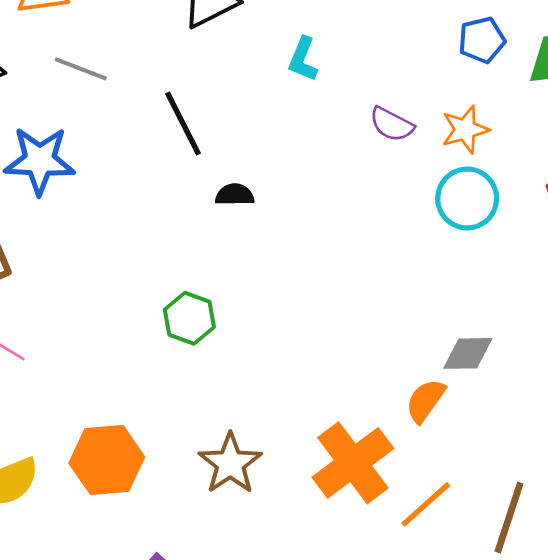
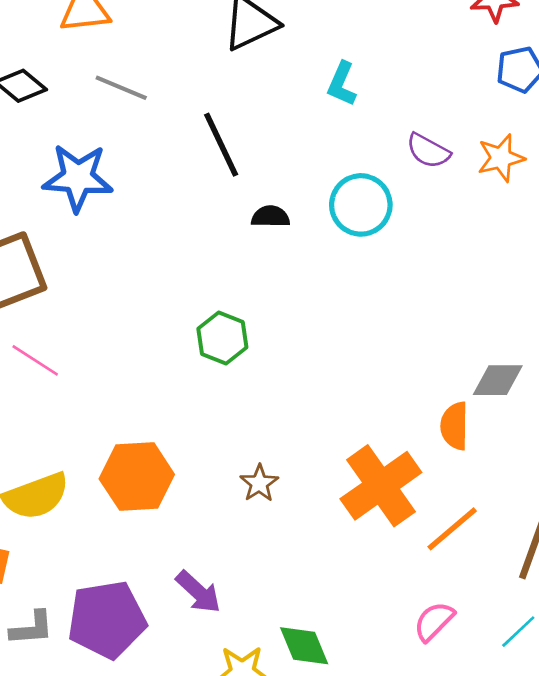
cyan circle: (467, 198) -> (361, 205), moved
orange semicircle: (425, 401) -> (455, 426), turned -36
brown star: (230, 464) -> (259, 483), size x0.6

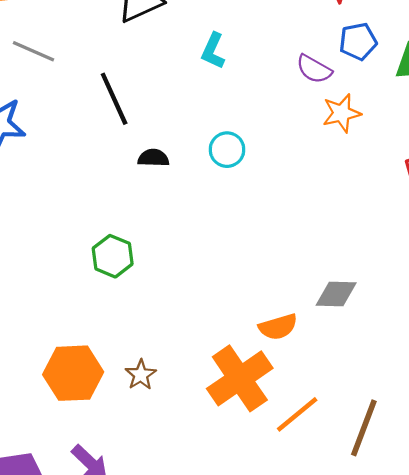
purple semicircle: (428, 151) -> (314, 69), moved
cyan circle: (361, 205) -> (227, 150), size x0.7
orange semicircle: (455, 426) -> (278, 327), moved, turned -108
orange hexagon: (137, 477) -> (73, 373), moved

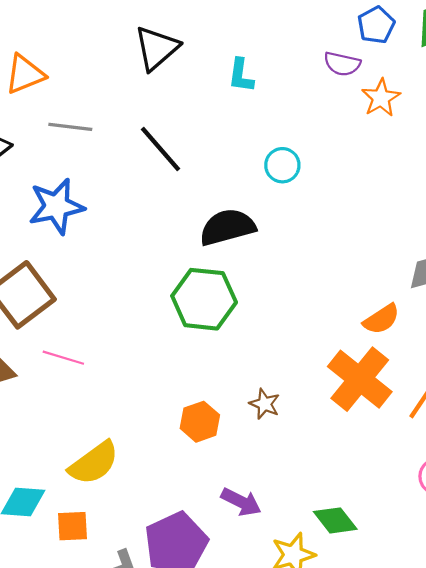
black semicircle: (153, 158) -> (227, 227), moved, size x1.8
green hexagon: (113, 256) -> (204, 299), size x1.5
orange hexagon: (73, 373) -> (200, 422), size x0.7

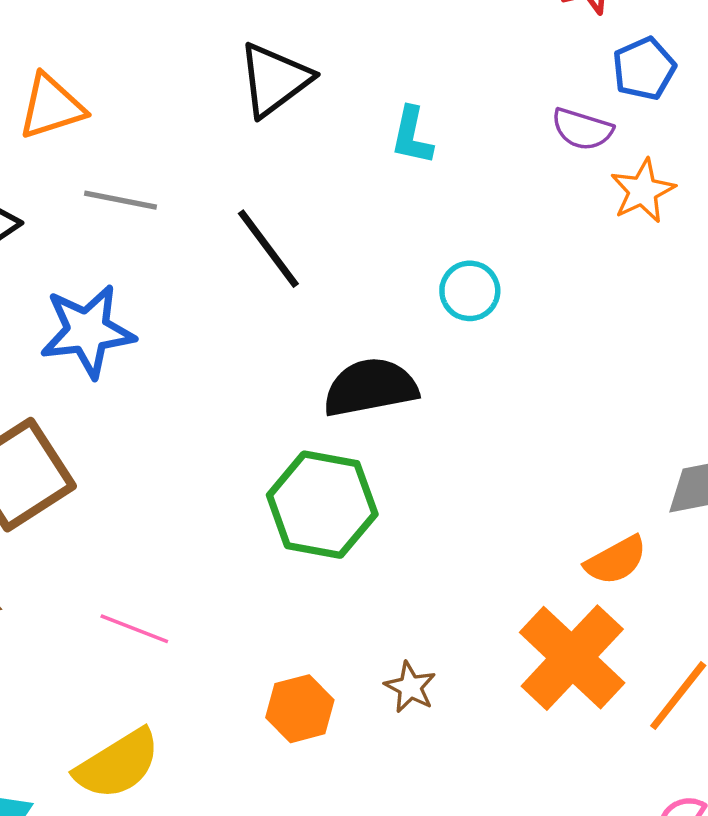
pink line: (63, 358) -> (134, 629), moved

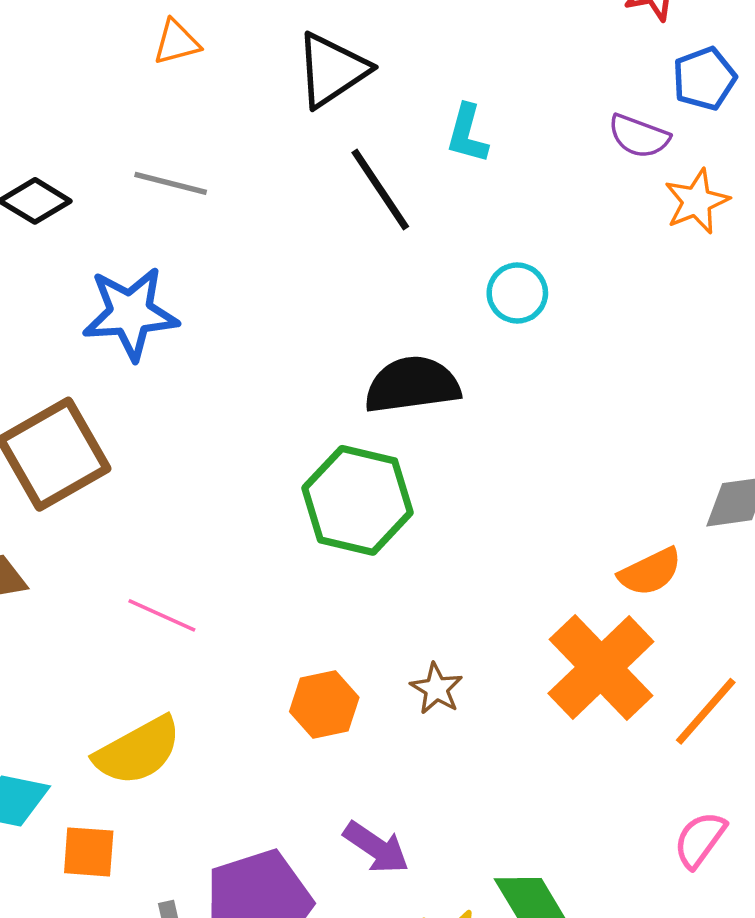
orange triangle: (51, 107) -> (177, 42), moved, size x0.7
black line: (268, 249) -> (380, 189), moved

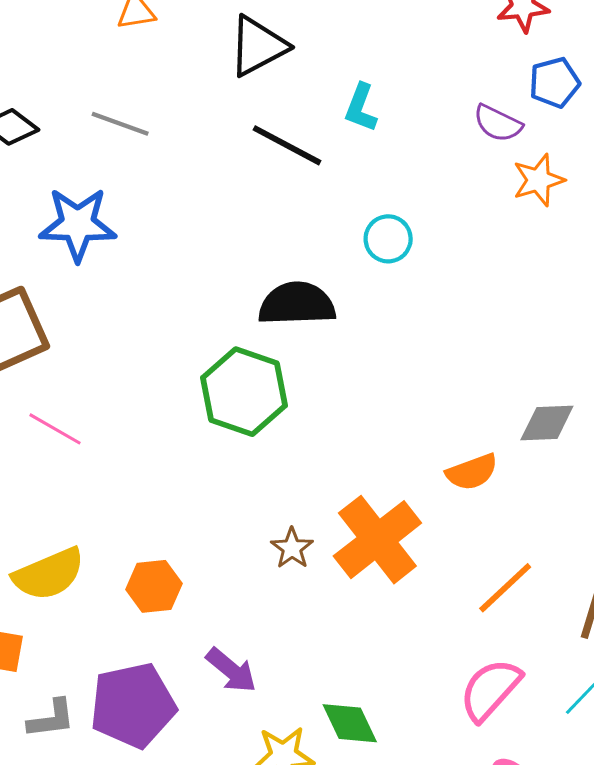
black line: (380, 189) -> (287, 145), turned -34
pink line: (162, 615) -> (55, 429), moved
orange cross: (601, 668) -> (377, 540), moved
orange hexagon: (324, 705) -> (154, 586), moved
pink semicircle: (700, 840) -> (490, 690), size x1.4

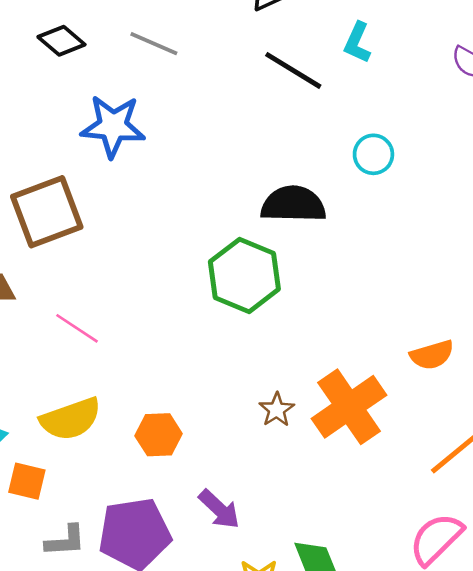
pink line: (55, 429) -> (77, 328), moved

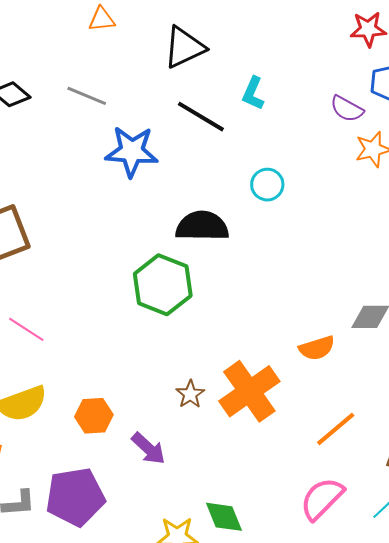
blue star: (113, 126) -> (132, 151), moved
purple arrow: (219, 509) -> (148, 448), moved

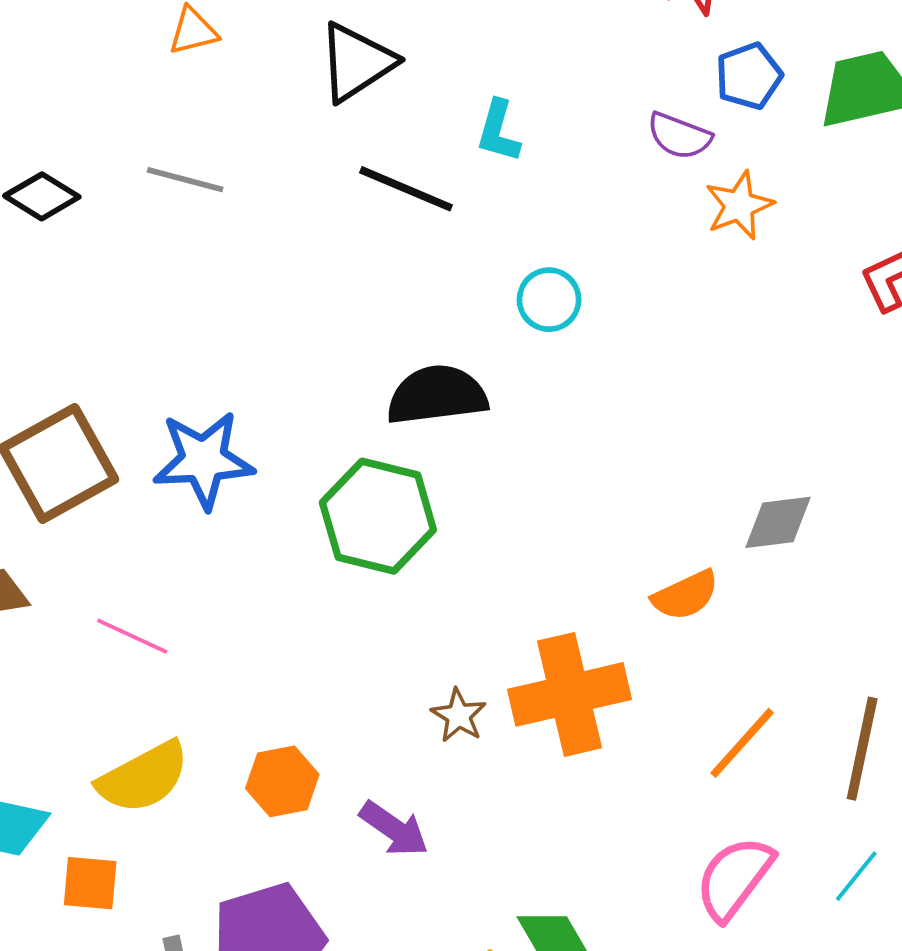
blue star: (132, 151) -> (204, 460), moved
orange cross: (249, 391) -> (569, 694), turned 30

